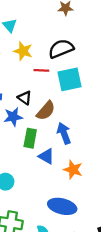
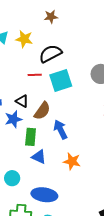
yellow star: (23, 51) -> (24, 39), moved
blue triangle: (46, 156) -> (39, 157), moved
blue ellipse: (62, 206) -> (44, 195), moved

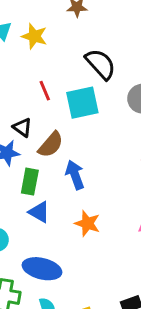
black semicircle: (50, 54) -> (100, 64), moved, turned 70
red line: (35, 75) -> (45, 91), turned 64

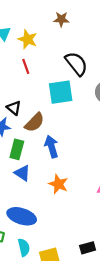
red line: (45, 91) -> (26, 66), moved

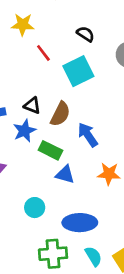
black semicircle: (76, 64) -> (85, 34), size x0.6
red line: (26, 66) -> (43, 53), moved
green rectangle: (17, 149) -> (50, 150), turned -60

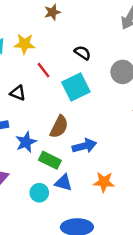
black triangle: (32, 105) -> (18, 93), moved
blue arrow: (88, 135) -> (84, 146), turned 110
cyan circle: (35, 208) -> (39, 193), moved

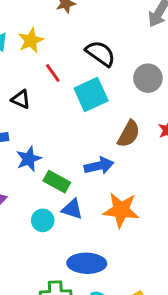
yellow star: (24, 44) -> (31, 40), turned -30
black semicircle: (83, 53) -> (100, 53), size x1.5
brown semicircle: (59, 127) -> (129, 134), moved
orange star: (104, 182) -> (121, 210), size x1.4

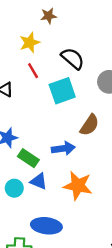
yellow star: (31, 40) -> (30, 43), moved

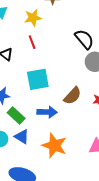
black semicircle: (73, 59) -> (84, 39), moved
cyan square: (62, 91) -> (38, 79), moved

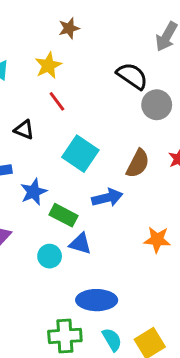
cyan square: (38, 79) -> (80, 154), turned -30
orange star: (54, 146) -> (157, 240), moved, size x0.7

